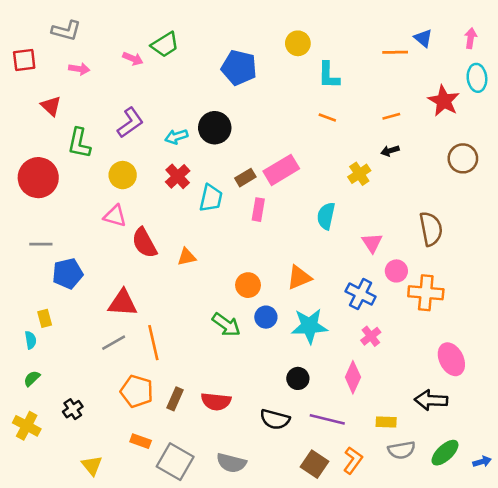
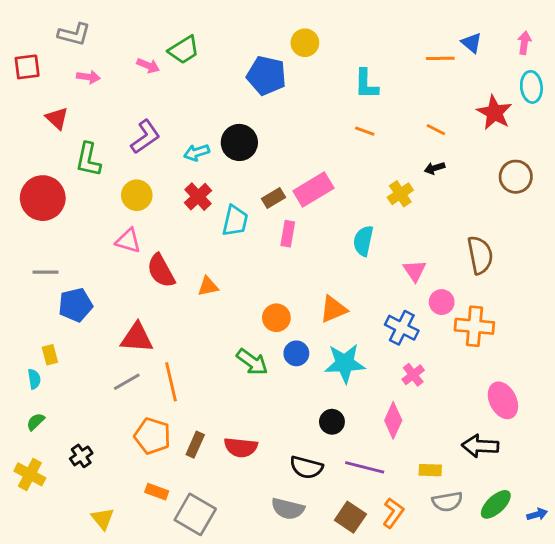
yellow circle: (298, 43) -> (305, 43), moved
orange line: (391, 116) -> (436, 130), turned 42
gray semicircle: (231, 463) -> (288, 509), moved

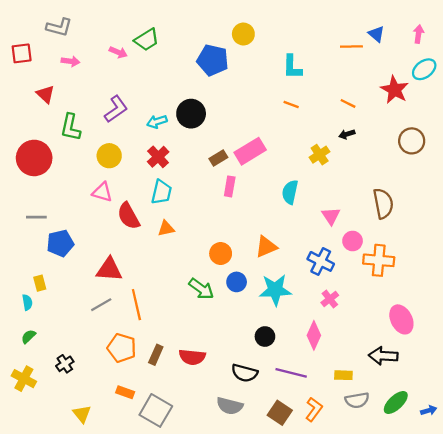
cyan ellipse: (531, 87) -> (424, 69), turned 60
cyan trapezoid: (235, 221) -> (161, 192), moved

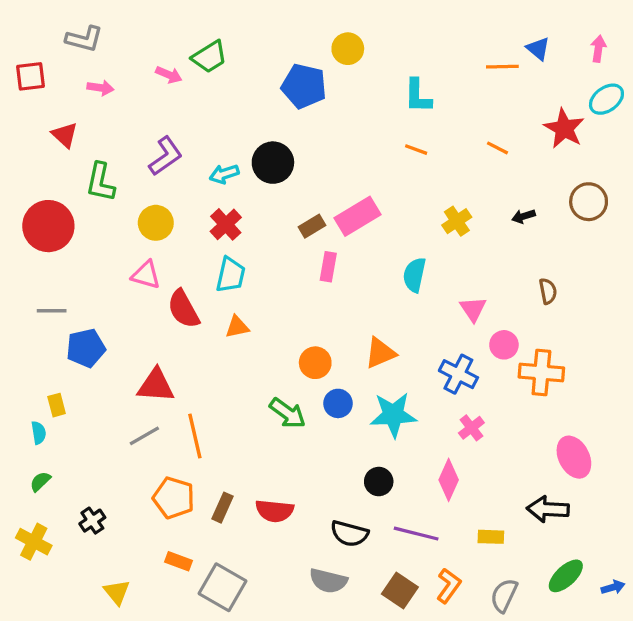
black arrow: (347, 134) -> (523, 216), moved
brown semicircle: (383, 203) -> (548, 291), size x0.6
gray semicircle: (357, 400) -> (504, 595), moved, turned 125

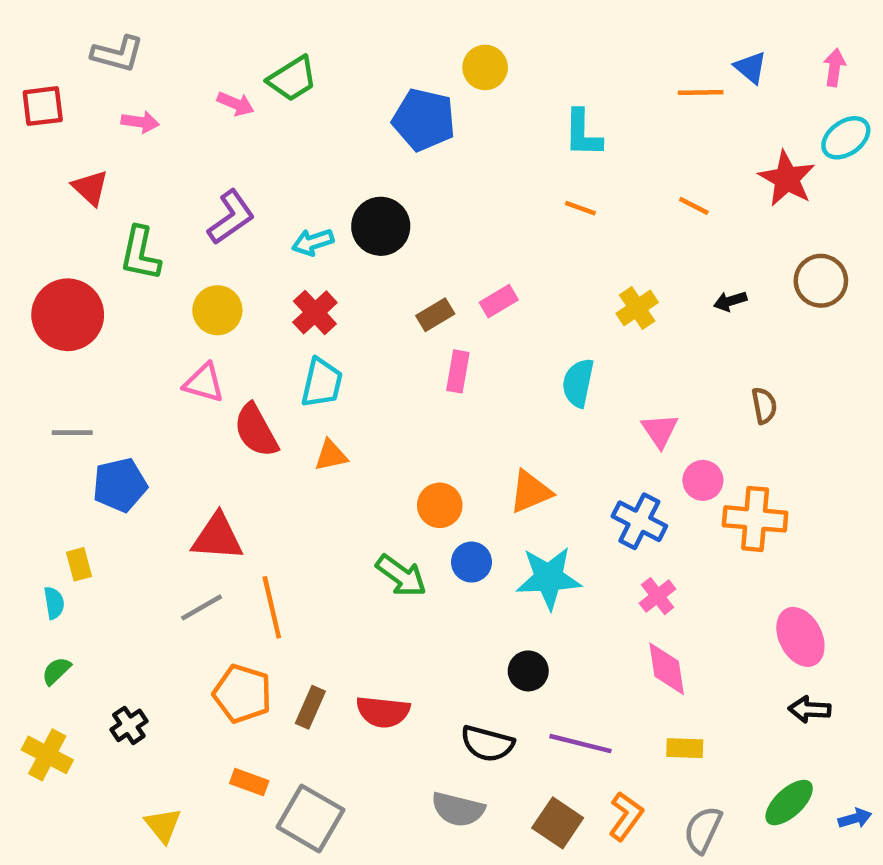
pink rectangle: (358, 216) -> (499, 301), size x0.6
pink diamond: (449, 480) -> (667, 669), moved, turned -33
black arrow: (548, 509) -> (810, 710), moved, size x0.7

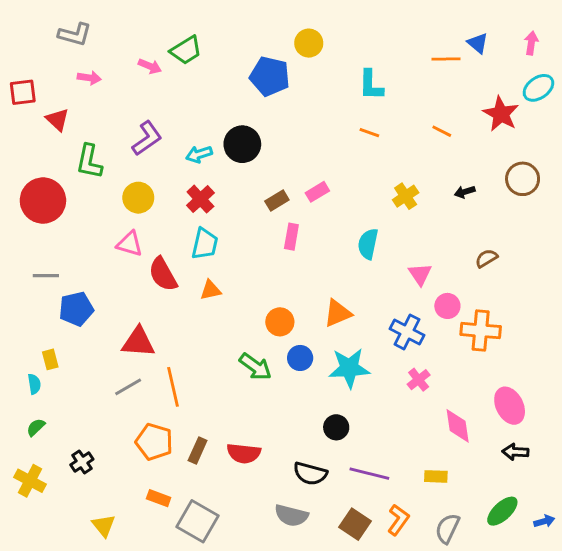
red square: (43, 106) -> (23, 92), moved
brown semicircle: (764, 406) -> (486, 258), turned -110
pink diamond: (667, 669) -> (458, 426), moved

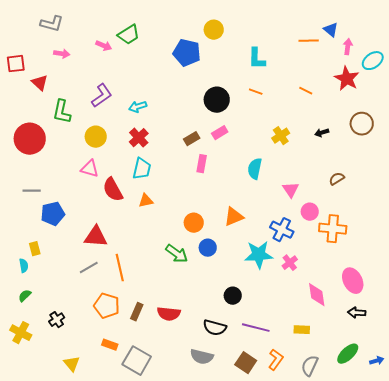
pink arrow: (531, 43) -> (348, 47), moved
black circle: (242, 144) -> (217, 100), moved
cyan star: (349, 368) -> (259, 255), moved

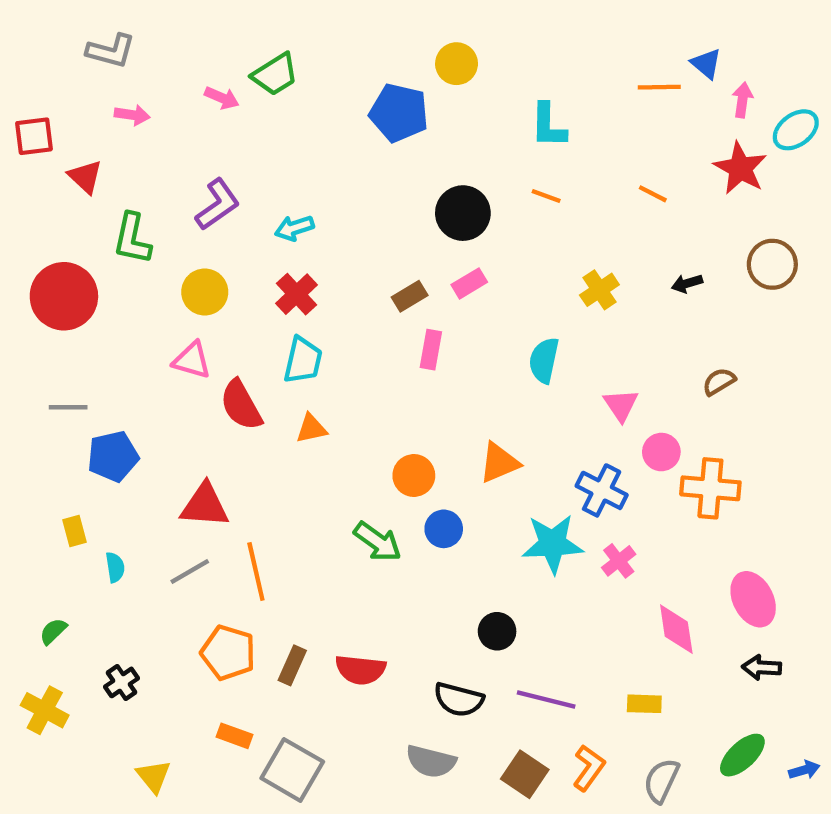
cyan semicircle: (24, 266) -> (115, 567), moved

